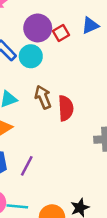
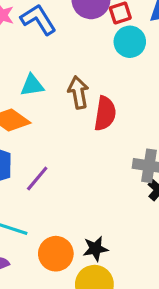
cyan circle: (31, 56) -> (130, 42), moved

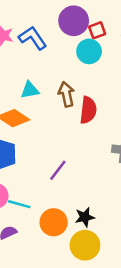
cyan circle: (130, 42) -> (89, 51), moved
purple line: (37, 178) -> (58, 170), moved

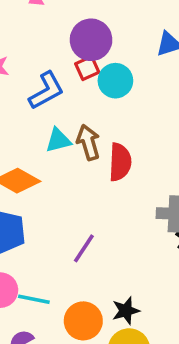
red square: (97, 30) -> (87, 68), moved
blue L-shape: (33, 38) -> (46, 91), moved, turned 100
cyan triangle: (30, 90) -> (58, 140), moved

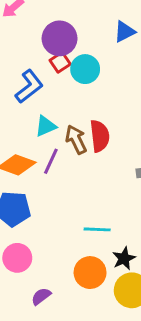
brown arrow: (88, 142) -> (76, 139), moved
purple line: (84, 248) -> (51, 161), moved
cyan line: (34, 299) -> (97, 229), moved

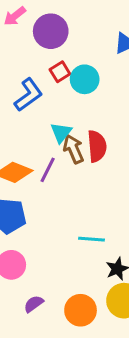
purple circle: (60, 38) -> (51, 31), moved
cyan triangle: (46, 126) -> (61, 133), moved, turned -30
orange circle: (90, 273) -> (81, 310), moved

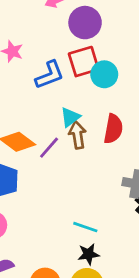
red square: (60, 72) -> (84, 62), size x1.6
red semicircle: (97, 146) -> (113, 129), moved
cyan line: (91, 239) -> (85, 227), moved

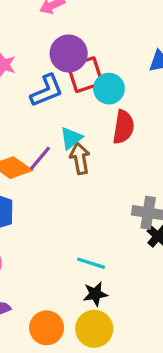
purple circle: (85, 23) -> (69, 53), moved
red semicircle: (113, 129) -> (123, 127), moved
purple line: (49, 148) -> (40, 158), moved

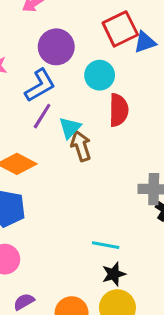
red square: (85, 75) -> (120, 29), moved
purple line: (40, 158) -> (42, 116), moved

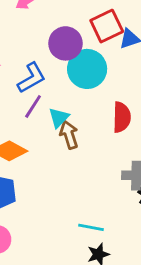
purple circle: (56, 47) -> (65, 43), moved
cyan circle: (100, 75) -> (87, 69), size x1.4
red semicircle: (119, 110) -> (122, 117), moved

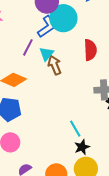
blue L-shape: (31, 78) -> (47, 27), moved
cyan line: (91, 227) -> (75, 129), turned 54

